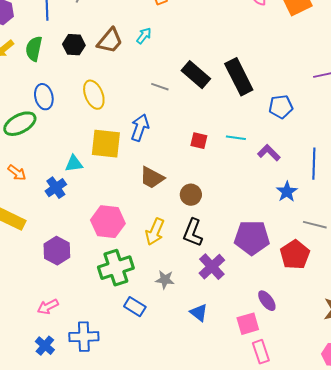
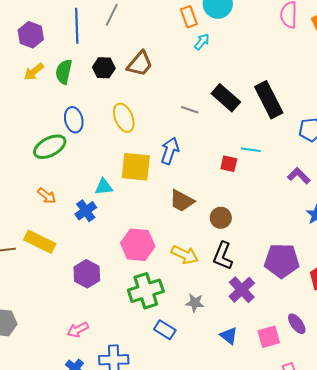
cyan arrow: (144, 36) -> (202, 42), moved
cyan line: (236, 138) -> (251, 150), moved
yellow arrow: (155, 232) -> (185, 255), turned -88
pink square: (248, 324) -> (269, 337), moved

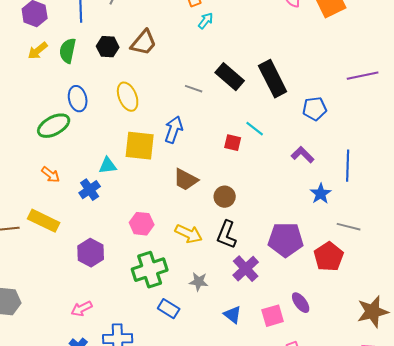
cyan line: (251, 150) -> (255, 129), turned 30
pink hexagon: (138, 245) -> (142, 224), size x0.7

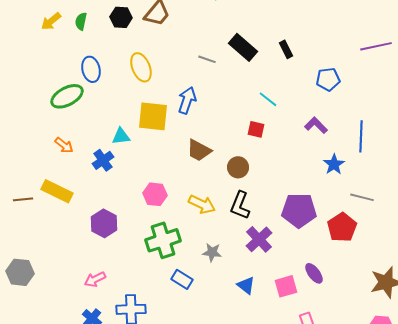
green semicircle: (68, 51) -> (81, 21), size x0.7
black rectangle: (273, 79) -> (286, 49), size x0.5
red square: (233, 143) -> (256, 129), moved

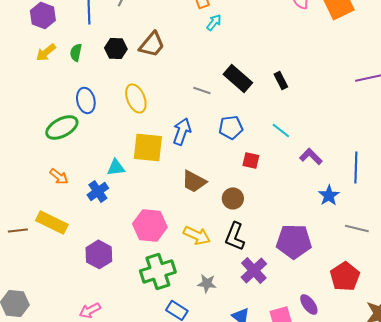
blue pentagon: (328, 79) -> (231, 127), moved
cyan line: (268, 99) -> (281, 130), moved
pink hexagon: (155, 194) -> (150, 225), size x1.4
red pentagon: (342, 227) -> (345, 276), moved

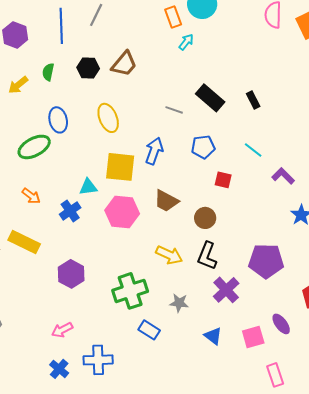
yellow arrow: (46, 52) -> (18, 85), moved
pink hexagon: (150, 225) -> (122, 212), moved

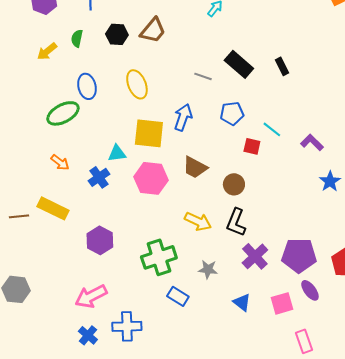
cyan line: (253, 150) -> (272, 129), moved
purple pentagon: (266, 261) -> (299, 255), moved
pink arrow: (62, 330) -> (91, 296), size x1.5

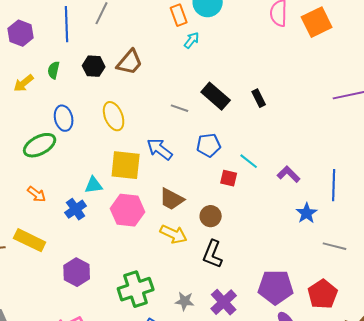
blue arrow: (183, 117) -> (160, 149), turned -72
yellow arrow: (198, 221) -> (174, 234), moved
purple cross: (255, 256) -> (224, 302), moved

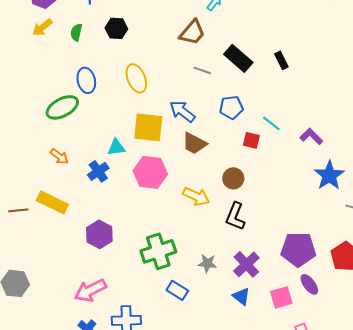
brown trapezoid: (130, 62) -> (192, 32), moved
yellow arrow: (24, 83) -> (42, 27), moved
brown trapezoid: (172, 199) -> (194, 143), moved
blue star: (307, 213) -> (329, 175), size x1.4

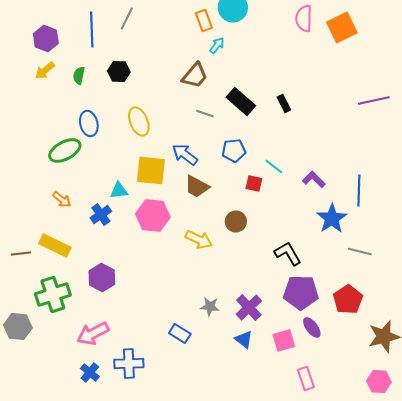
black L-shape: (235, 216) -> (288, 254), moved, turned 128
green cross: (158, 251) -> (53, 294), moved

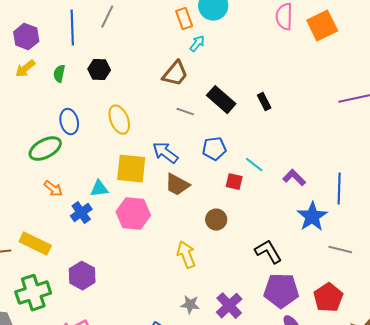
orange arrow: (62, 200) -> (53, 189), moved
yellow arrow: (199, 240) -> (186, 255), moved, turned -136

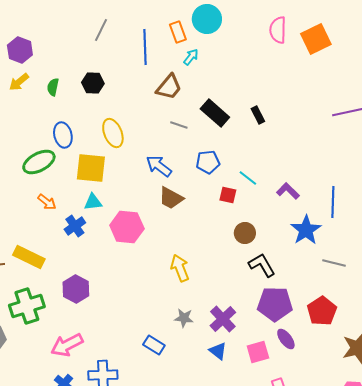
blue line: (72, 28) -> (145, 47), moved
yellow square: (131, 169) -> (91, 168), moved
brown circle: (216, 220) -> (245, 233), moved

